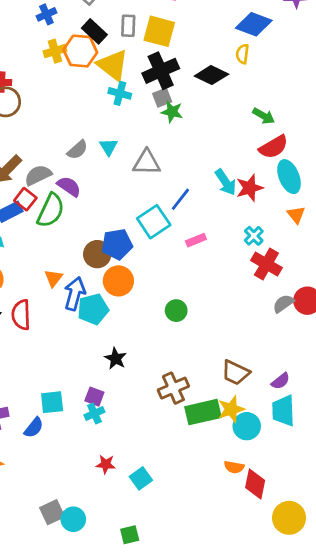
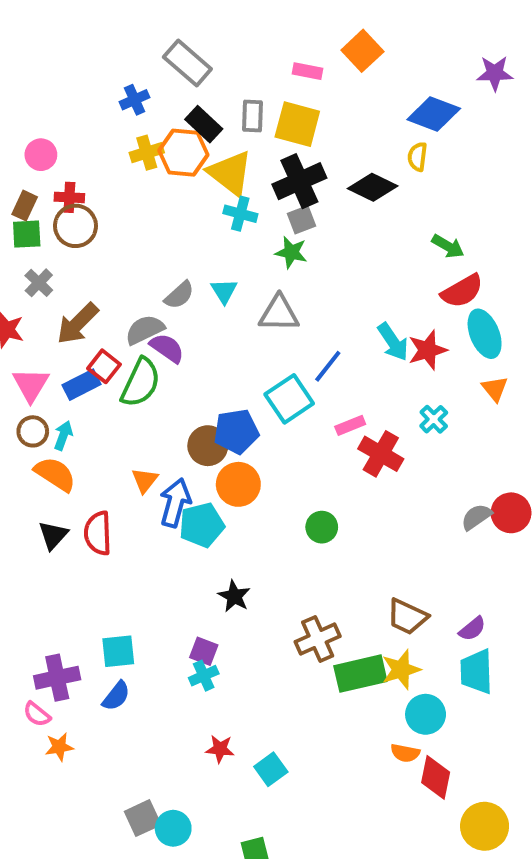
green star: (172, 112) -> (291, 252), moved
gray semicircle: (38, 175) -> (145, 330), moved
red cross: (266, 264) -> (381, 454), moved
cyan square: (52, 402) -> (118, 651), moved
cyan circle: (247, 426) -> (426, 714), moved

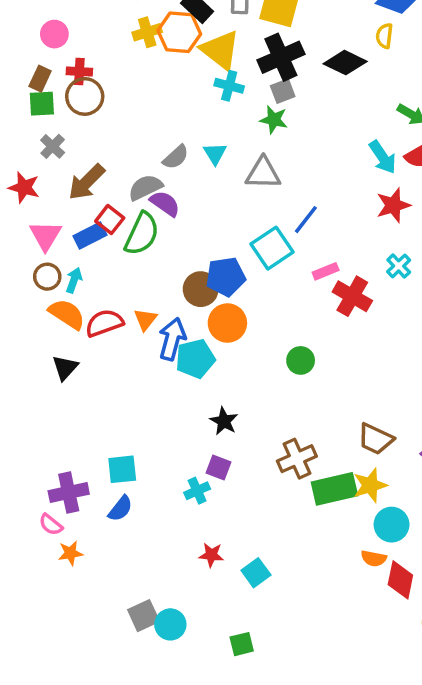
cyan arrow: (393, 342) -> (383, 157), moved
red semicircle: (98, 533) -> (104, 323), moved, turned 72
purple square: (204, 651) -> (218, 467), moved

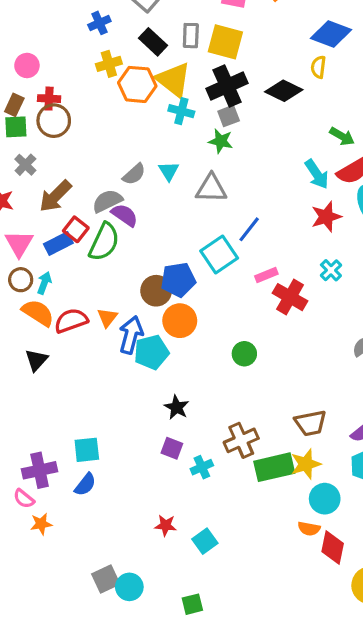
orange hexagon: (179, 32) -> (137, 84), moved
brown trapezoid: (375, 439) -> (310, 423), turned -36
cyan cross: (197, 491) -> (202, 467), moved

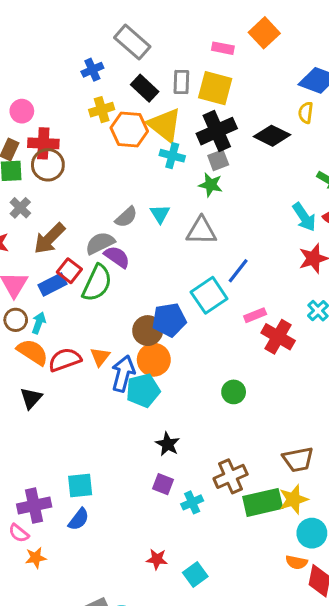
red cross: (49, 99) -> (43, 143), size x1.4
orange circle: (180, 321) -> (154, 360), moved

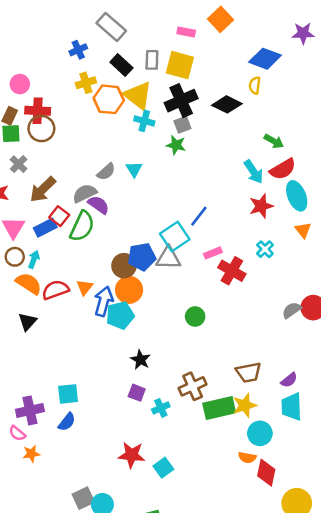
gray triangle: (201, 231) -> (168, 258), moved
red star: (157, 559) -> (132, 455), size x1.5

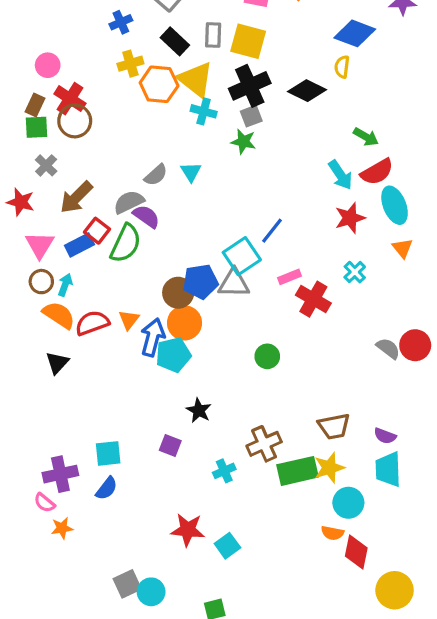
red cross: (38, 111) -> (70, 99), turned 30
gray semicircle: (292, 310) -> (388, 348), turned 72
purple semicircle: (289, 380) -> (385, 436), turned 60
purple square: (137, 393) -> (170, 445), moved

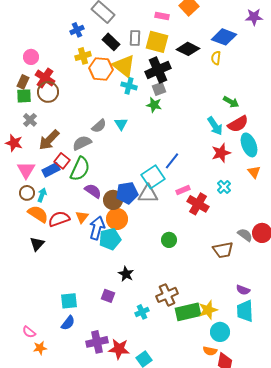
black diamond: (307, 91) -> (188, 49), moved
purple semicircle: (146, 216) -> (93, 191), moved
brown trapezoid: (334, 426) -> (223, 250), moved
purple cross: (60, 474) -> (97, 342), moved

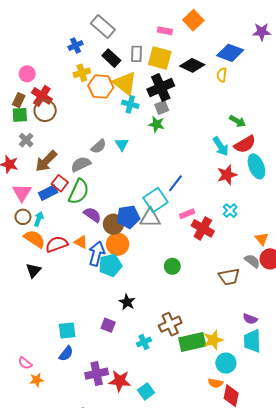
orange triangle: (254, 172) -> (262, 239), moved
orange triangle: (82, 217) -> (81, 242), turned -40

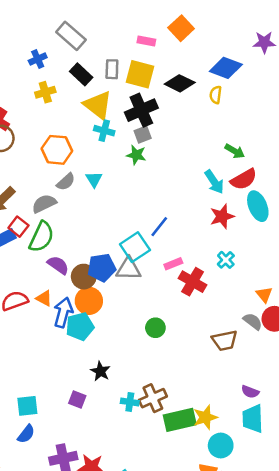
orange hexagon: (101, 86) -> (57, 150), moved
cyan cross: (144, 342) -> (130, 402), moved, turned 32

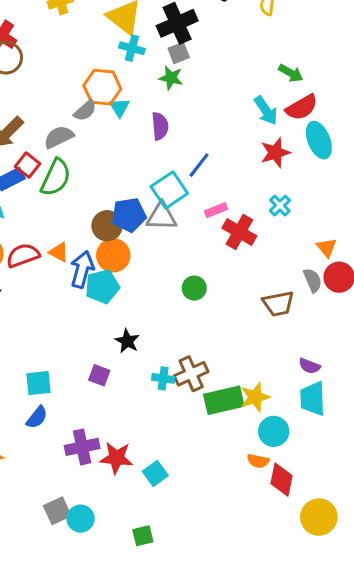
orange hexagon: (57, 150) -> (102, 87), moved
purple semicircle: (58, 265) -> (160, 126), moved, turned 50
gray semicircle: (253, 321) -> (313, 280), turned 30

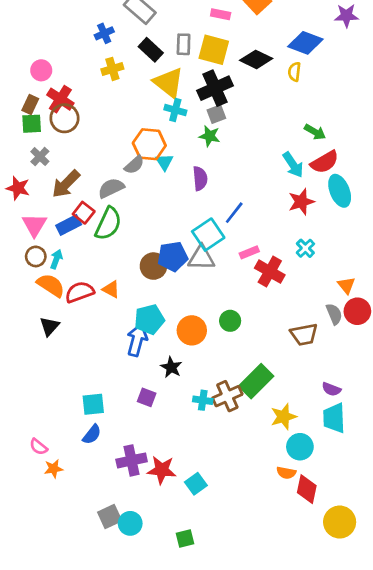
orange circle: (113, 255) -> (192, 330), moved
blue arrow: (82, 269) -> (137, 340), moved
green rectangle: (224, 400) -> (256, 381), moved, turned -32

